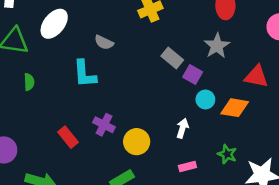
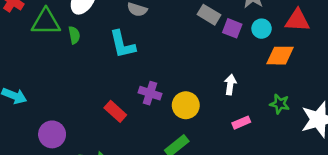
green semicircle: (29, 82) -> (74, 35), moved
cyan circle: (205, 99) -> (262, 29), moved

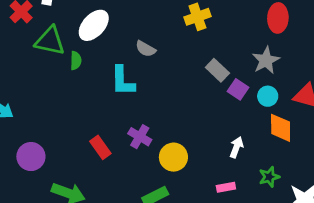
orange diamond: (280, 56) -> (281, 128), turned 76
white arrow: (230, 85) -> (236, 147), moved
green star: (280, 104) -> (269, 177), turned 30

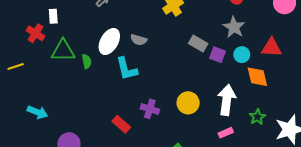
white ellipse: (94, 25) -> (109, 41), moved
white arrow: (236, 147) -> (227, 100), size x1.8
yellow circle: (173, 157) -> (188, 103), moved

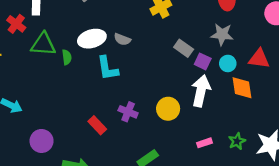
gray star: (234, 27) -> (222, 34), turned -30
white ellipse: (109, 41) -> (92, 39), turned 40
white arrow: (227, 100) -> (201, 91), moved
green star: (257, 117) -> (237, 141), moved

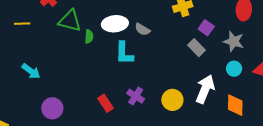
purple square: (203, 61) -> (206, 28), moved
orange diamond: (242, 88) -> (235, 105), moved

